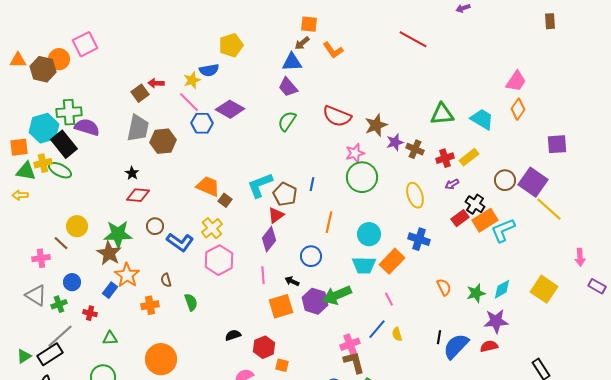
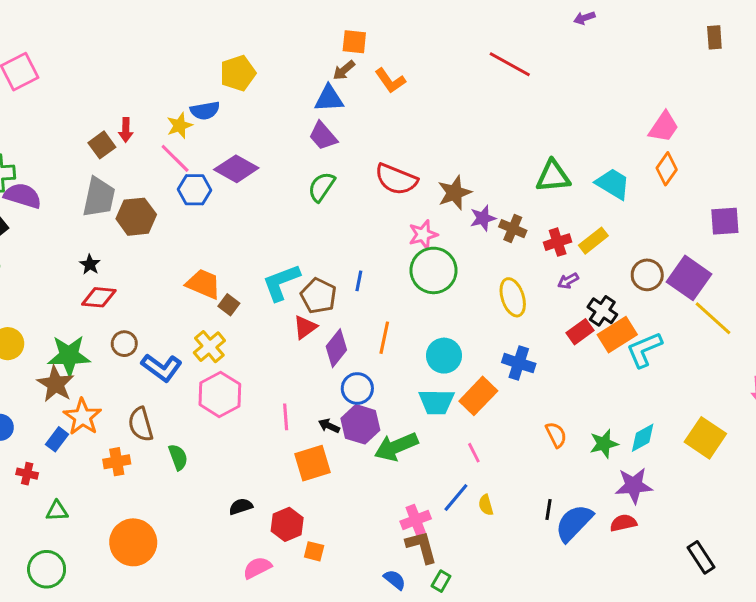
red arrow: (156, 83) -> (126, 130), turned -91
purple diamond: (269, 239) -> (336, 348), moved
brown semicircle: (166, 280) -> (141, 424), size x1.6
purple hexagon: (315, 301) -> (360, 424), moved

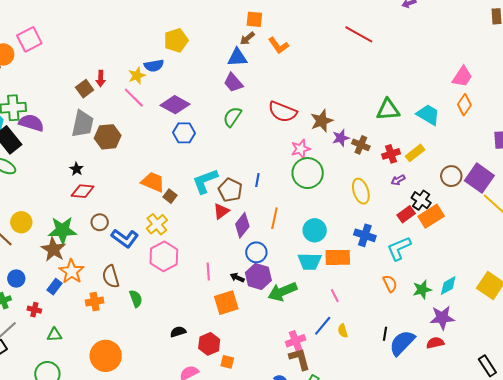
blue hexagon: (194, 190) -> (184, 133), moved
cyan L-shape: (644, 350) -> (399, 248), moved
orange rectangle: (478, 396) -> (338, 257), turned 45

